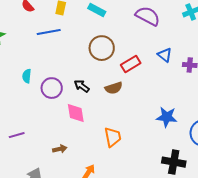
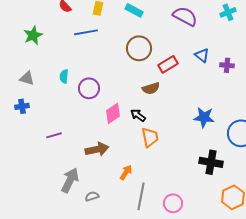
black arrow: (82, 86) -> (138, 115), moved
pink diamond: (76, 113) -> (113, 113), turned 65
brown arrow: (60, 149) -> (97, 149), size x1.6

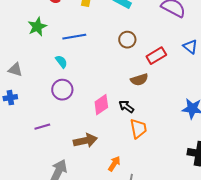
blue line: (86, 32) -> (74, 37), moved
green star: (33, 35) -> (37, 27), moved
brown circle: (139, 48) -> (127, 40), size x0.7
cyan semicircle: (64, 76) -> (61, 62), moved, turned 136
purple circle: (89, 88) -> (62, 90), moved

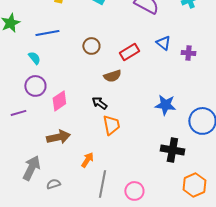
brown circle: (127, 40) -> (91, 46), moved
pink diamond: (101, 105) -> (59, 101), moved
purple line: (42, 127) -> (18, 113), moved

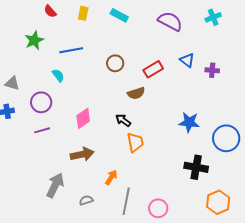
purple circle: (35, 86) -> (41, 102), moved
gray semicircle: (53, 184) -> (86, 200), moved

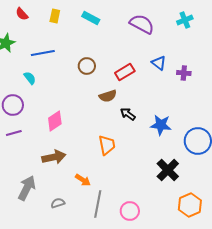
black arrow: (123, 120) -> (128, 114), moved
black cross: (196, 167) -> (168, 170), turned 35
orange arrow: (111, 177) -> (83, 180), turned 91

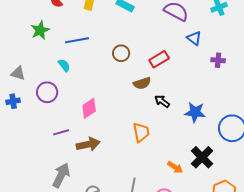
blue triangle: (159, 63) -> (194, 38), moved
purple line: (14, 133) -> (61, 132), moved
orange arrow: (83, 180) -> (175, 167), moved

